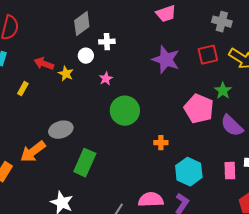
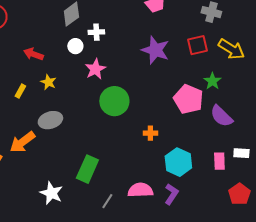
yellow star: (66, 74) -> (48, 82), moved
pink star: (106, 79) -> (95, 69), size x1.5
yellow rectangle: (23, 89) -> (20, 91), moved
green rectangle: (85, 163) -> (87, 169), moved

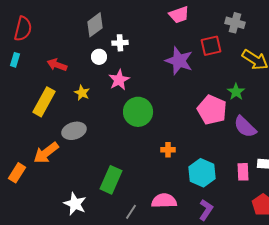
red square: (197, 45) -> (211, 46), moved
yellow star: (48, 82) -> (82, 93), moved
yellow rectangle: (20, 91) -> (44, 102), size x2.0
orange cross: (150, 133) -> (168, 150), moved
purple L-shape: (171, 194) -> (206, 210), moved

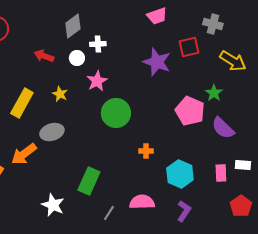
red arrow: (57, 65) -> (44, 56), moved

